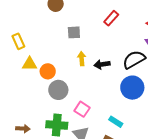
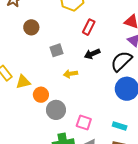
yellow arrow: (82, 59) -> (71, 74), turned -80
yellow triangle: (29, 64) -> (23, 82), moved
black arrow: (102, 64) -> (92, 54), moved

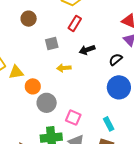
red rectangle: (89, 27) -> (75, 23), moved
black semicircle: (121, 61) -> (116, 60), size x0.6
cyan rectangle: (120, 126) -> (109, 124), turned 40

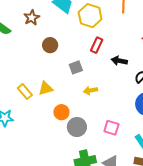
black arrow: (87, 50) -> (119, 61), moved, turned 35
yellow triangle: (16, 72) -> (46, 88), moved
pink square: (73, 118) -> (111, 128), moved

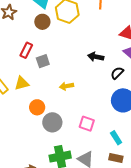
brown circle: (50, 45) -> (42, 22), moved
red rectangle: (97, 45) -> (26, 50), moved
gray square: (76, 67) -> (43, 61), moved

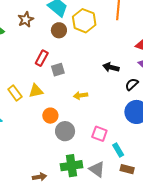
cyan rectangle: (116, 138) -> (118, 150), moved

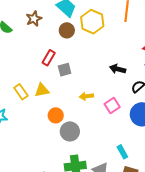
pink square: (99, 134) -> (112, 105), moved, turned 35

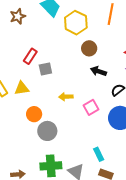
brown circle: (67, 30) -> (89, 48), moved

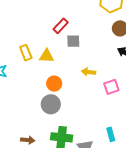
gray circle: (47, 131) -> (51, 104), moved

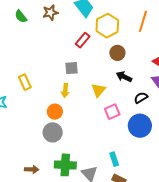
red rectangle: (61, 26) -> (83, 40), moved
yellow triangle: (47, 56) -> (98, 90), moved, turned -49
yellow arrow: (88, 72) -> (65, 91), moved, turned -88

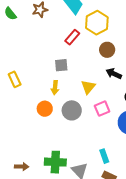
gray circle: (53, 132) -> (72, 110), moved

